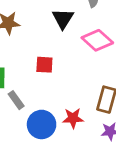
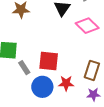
red square: (44, 65) -> (49, 61), moved, size x1.5

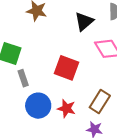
red square: (49, 61) -> (66, 68), moved

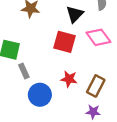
red square: (66, 68) -> (65, 42), moved
red star: (66, 109) -> (69, 79), moved

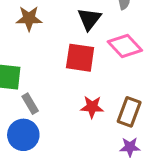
blue circle: (40, 95) -> (23, 135), moved

